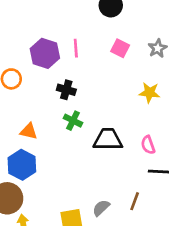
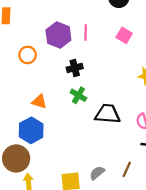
black cross: (66, 90) -> (75, 68), turned -35

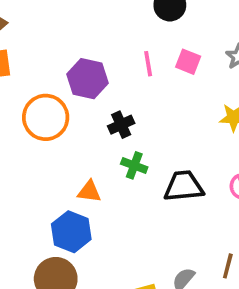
pink line: (86, 32) -> (148, 64), moved
orange circle: (28, 55) -> (46, 117), size x1.6
orange triangle: (39, 102) -> (89, 192), moved

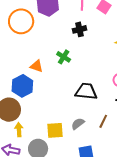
black cross: (121, 125) -> (80, 29), moved
black trapezoid: (184, 186) -> (86, 91), moved

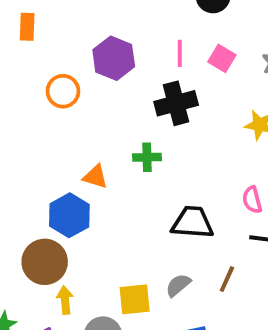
orange circle: (21, 21) -> (63, 91), size x0.7
black cross: (80, 29) -> (176, 103), size x1.5
green cross: (64, 57) -> (147, 157), turned -32

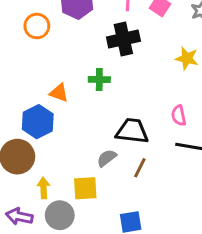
brown line: (227, 279) -> (140, 168), moved
gray semicircle: (178, 285) -> (107, 158), moved
yellow arrow: (65, 300) -> (43, 188), moved

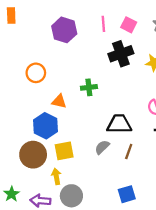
orange circle: (37, 26) -> (36, 73), moved
black cross: (123, 39) -> (121, 54), moved
yellow square: (85, 188) -> (64, 151), moved

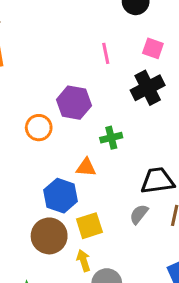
pink line: (103, 24) -> (106, 53), moved
purple hexagon: (64, 30) -> (74, 103), moved
orange triangle: (59, 101) -> (86, 167), moved

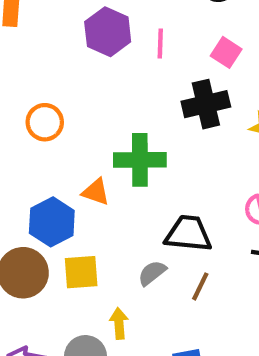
purple hexagon: (74, 103) -> (108, 32), moved
green cross: (111, 138) -> (140, 160), size x1.6
yellow arrow: (83, 261) -> (119, 323), moved

